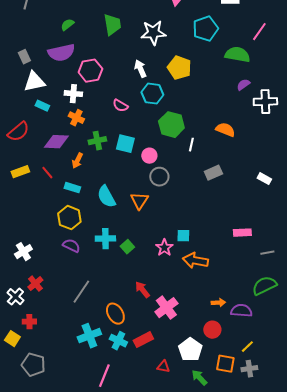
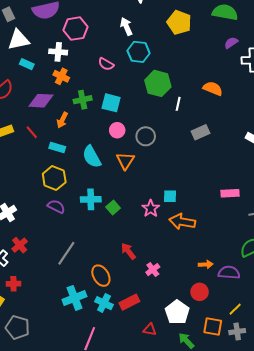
yellow pentagon: (179, 68) -> (179, 22), moved
pink circle: (149, 156) -> (117, 130), moved
pink cross: (166, 308) -> (153, 270), size x0.6

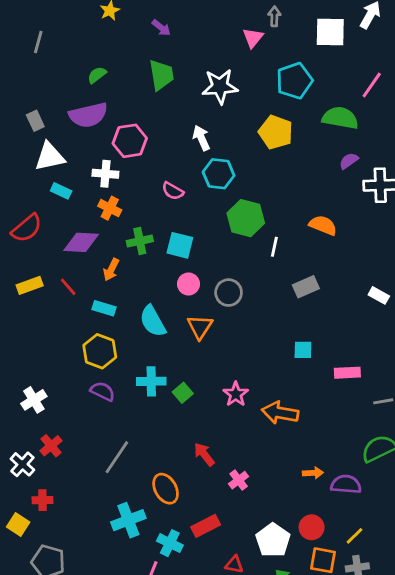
cyan square: (170, 196) -> (303, 350), moved
red circle: (200, 292) -> (312, 527), moved
cyan cross: (104, 303) -> (170, 543), moved

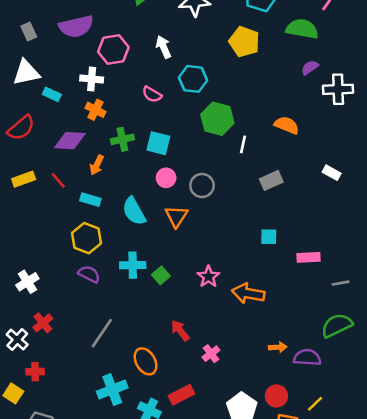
white arrow: (201, 138) -> (163, 47), moved
white triangle: (50, 157) -> (26, 73), moved
white rectangle: (379, 295) -> (332, 173), moved

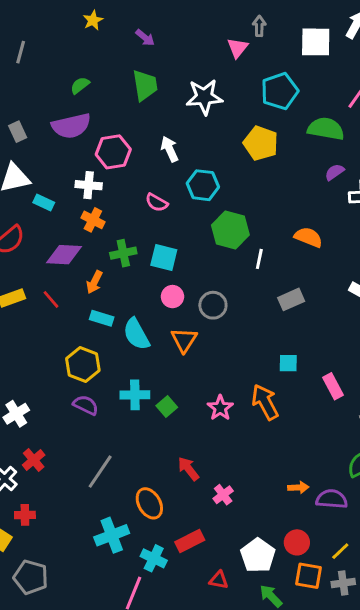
cyan rectangle: (90, 200) -> (102, 318), moved
pink rectangle: (309, 257) -> (333, 386), turned 65
orange arrow: (248, 293) -> (265, 402), moved, turned 52

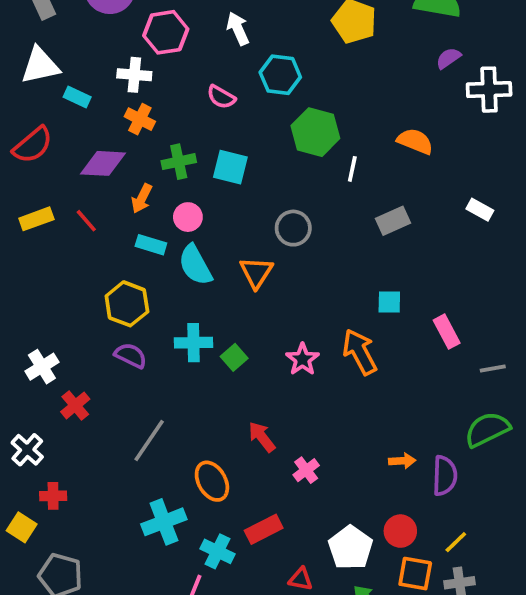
pink circle: (172, 297) -> (188, 217), moved
red cross: (34, 460) -> (75, 405), moved
purple semicircle: (332, 499) -> (445, 476), turned 88

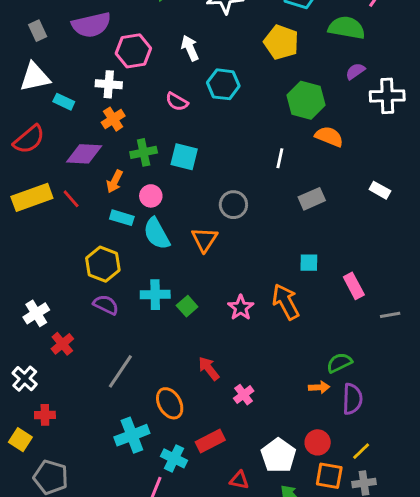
orange cross: (140, 119) -> (113, 119), turned 30
green hexagon: (315, 132) -> (306, 100), moved
yellow rectangle: (36, 219) -> (32, 197), size x1.5
green semicircle: (487, 429) -> (339, 363), moved, size x0.7

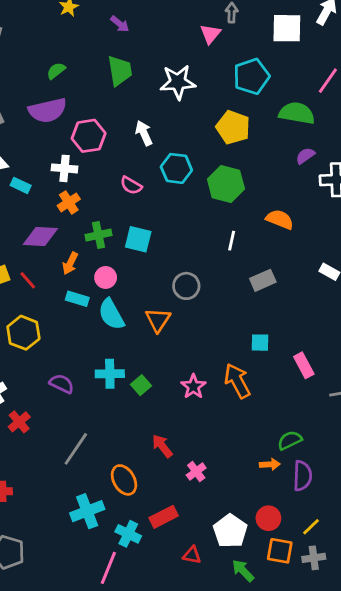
green hexagon: (306, 100) -> (226, 184), moved
yellow hexagon: (103, 264) -> (23, 333), moved

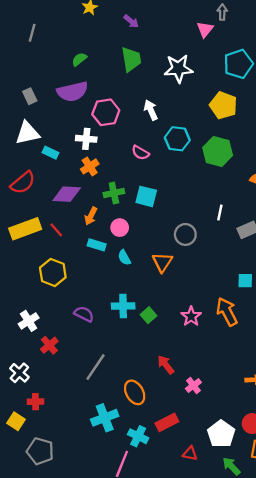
white line: (232, 241) -> (220, 213), moved
cyan semicircle: (111, 314) -> (124, 258), size x0.6

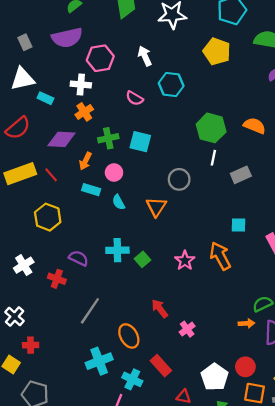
green hexagon: (218, 152) -> (211, 128), moved
red cross: (49, 345) -> (57, 279), moved, turned -30
red rectangle: (167, 422) -> (161, 366), turned 75

